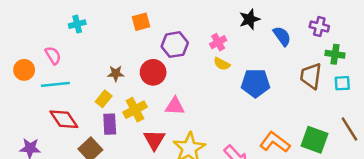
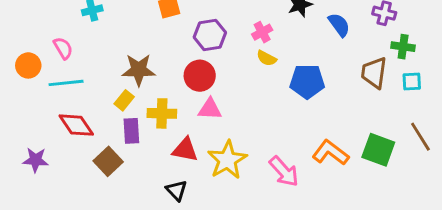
red circle: (153, 72) -> (200, 76), moved
brown star: (116, 74) -> (139, 70), size x1.6
yellow cross: (135, 110) -> (162, 113), turned 30
red triangle: (154, 140) -> (185, 150), turned -50

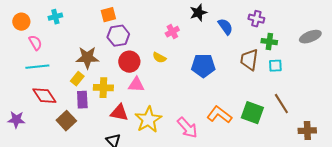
purple hexagon: (210, 35) -> (118, 36), moved
yellow semicircle: (266, 58) -> (159, 58), moved
orange circle: (28, 65) -> (21, 22), moved

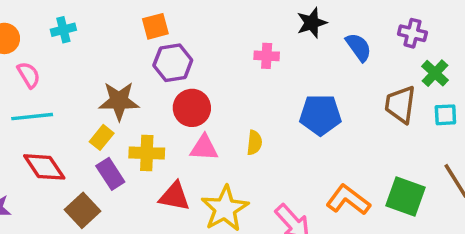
pink cross: (172, 32) -> (267, 56), turned 32
green cross: (269, 42) -> (435, 73), turned 35
yellow semicircle: (159, 58) -> (254, 143), moved, turned -112
purple rectangle: (82, 100) -> (110, 174), turned -30

